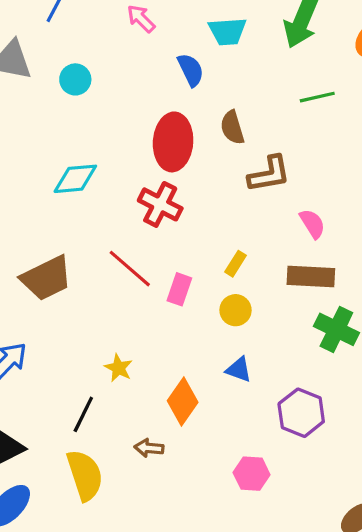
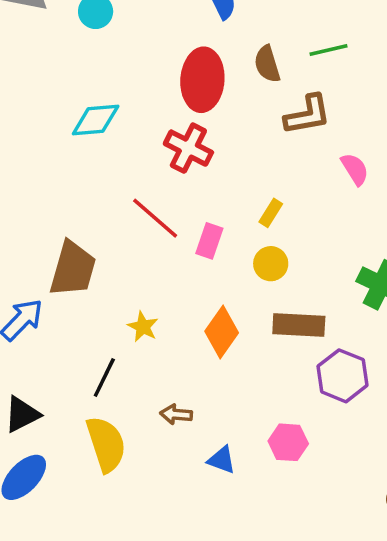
green line: (317, 97) -> (329, 50), moved
brown rectangle: (311, 277) -> (299, 325), moved
brown trapezoid: (46, 278) -> (73, 269), moved, turned -48
blue triangle: (239, 369) -> (222, 460), moved
orange diamond: (183, 402) -> (222, 332), moved

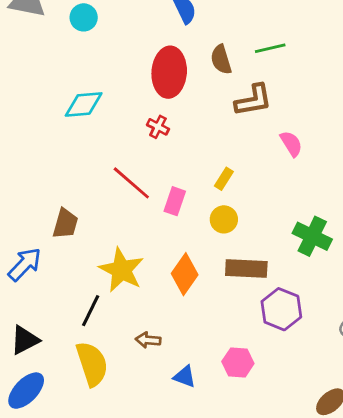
red cross: (188, 148) -> (158, 127), size x0.6
brown trapezoid: (73, 269) -> (65, 224), size x0.7
yellow star: (143, 327) -> (121, 270), size x1.8

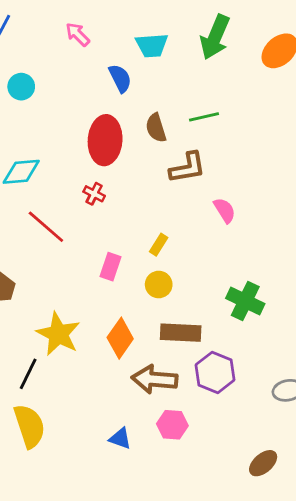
red line: (131, 183) -> (46, 227), moved
brown arrow: (148, 340) -> (155, 379), moved, size x1.8

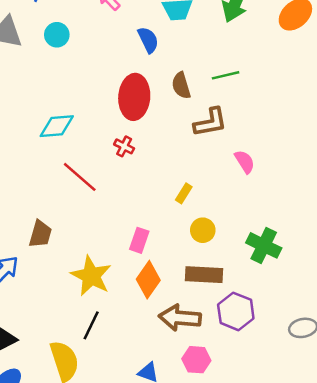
cyan circle: (21, 87) -> (57, 35), moved
pink rectangle: (111, 267) -> (139, 240), moved
yellow circle: (159, 285) -> (203, 230), moved
black line: (28, 374) -> (91, 325), moved

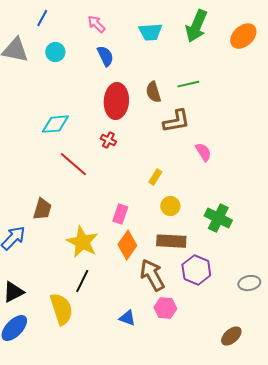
blue semicircle: (148, 40) -> (105, 56), moved
brown arrow: (180, 318) -> (152, 275), turned 56

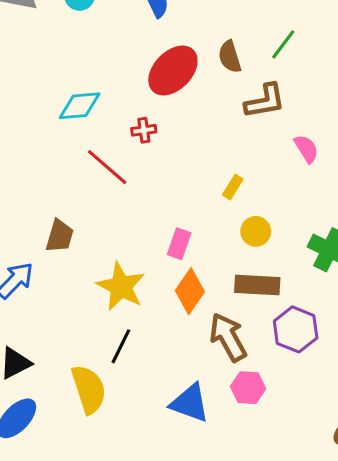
green line: (188, 84) -> (283, 44), turned -40
red ellipse: (116, 101) -> (173, 70), turned 40
red cross: (108, 140) -> (144, 130), moved, turned -35
blue triangle: (127, 318) -> (190, 403), size x1.6

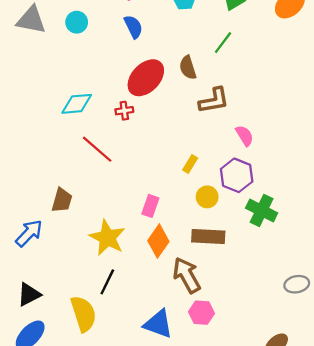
green line: (283, 44) -> (223, 43), moved
red cross: (144, 130) -> (124, 111), moved
purple hexagon: (296, 329) -> (237, 175), moved

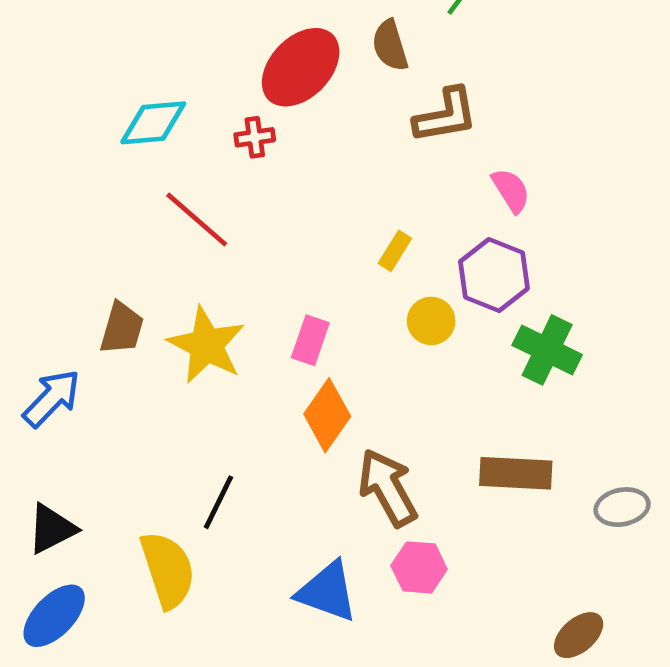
brown rectangle: (208, 237) -> (516, 473), moved
yellow star: (107, 238) -> (206, 345), moved

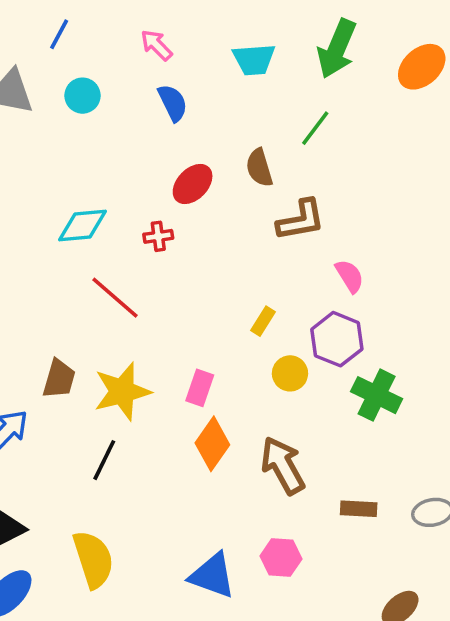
red ellipse: (301, 67) -> (193, 184), size x0.7
yellow star: (206, 345) -> (122, 391), turned 30
brown rectangle: (516, 473) -> (359, 509), moved, size x0.7
brown arrow: (388, 488) -> (283, 465), moved
black line: (218, 502) -> (104, 460), moved

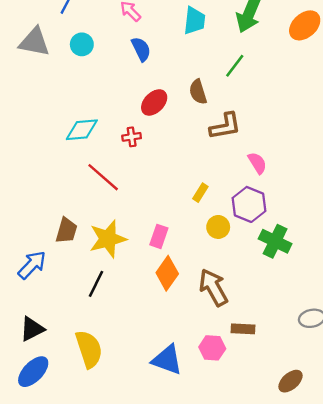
cyan trapezoid: (254, 60) -> (194, 21), turned -80
brown rectangle: (359, 509) -> (243, 329), moved

